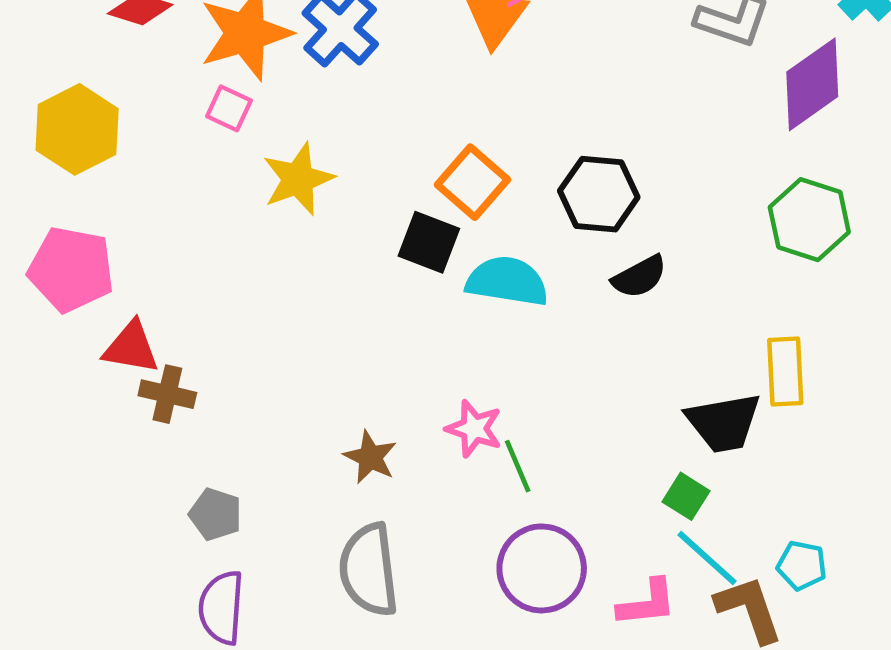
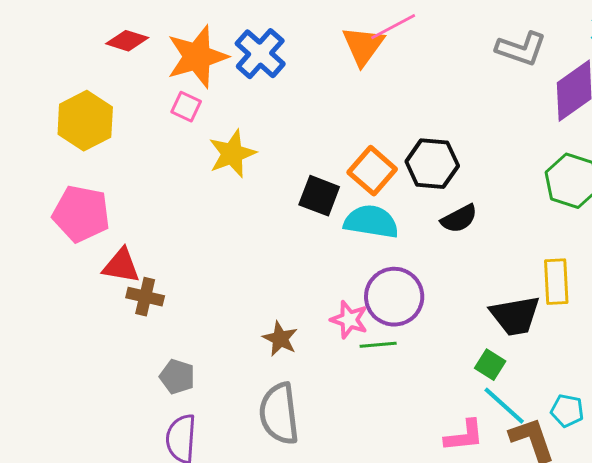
orange square: (473, 182) -> (372, 171), moved
green line: (518, 466) -> (378, 345), turned -72
purple circle: (542, 568) -> (394, 297), moved

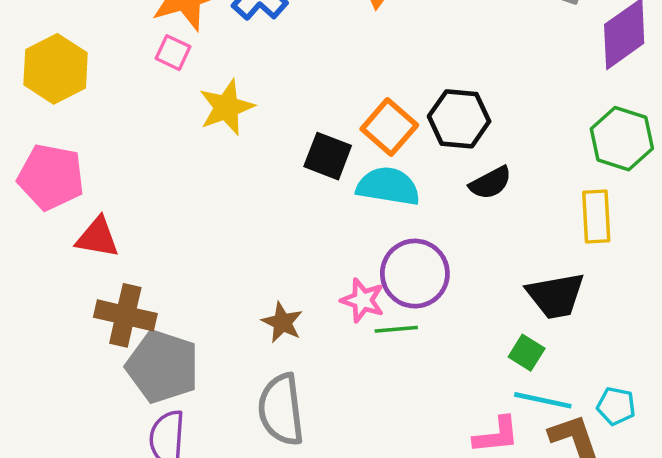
yellow rectangle: (556, 282) -> (596, 217), moved
brown cross: (145, 297) -> (125, 315), moved, size x1.4
gray pentagon: (177, 377) -> (163, 367), size x1.8
cyan line: (504, 406) -> (543, 400), turned -30

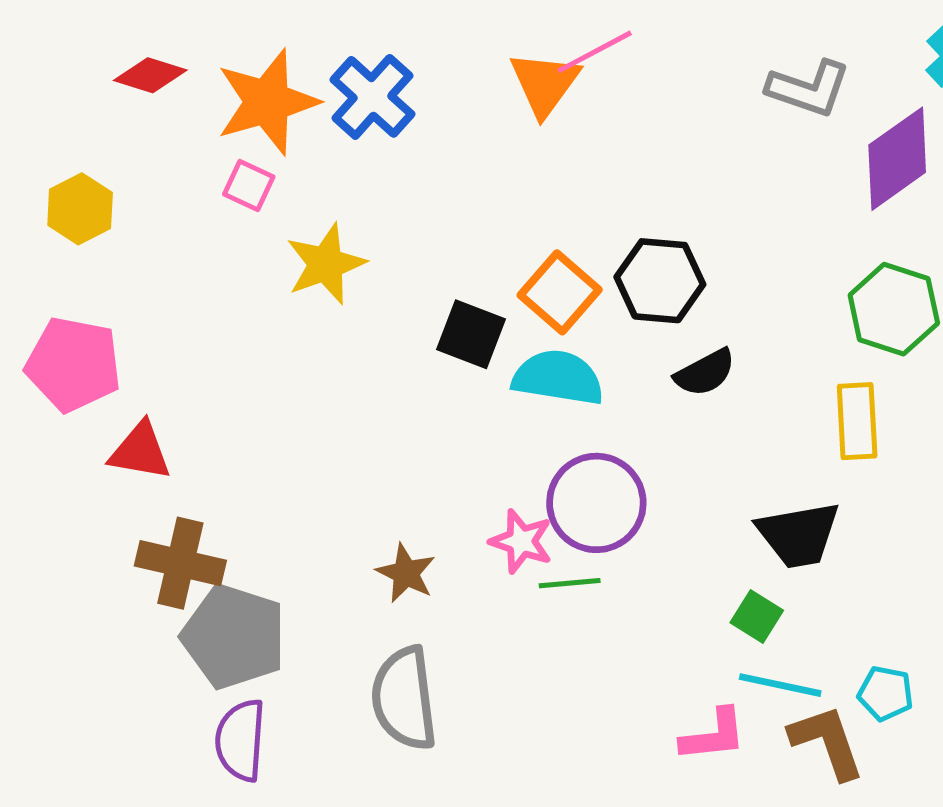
yellow hexagon: (56, 69) -> (80, 209), size x0.7

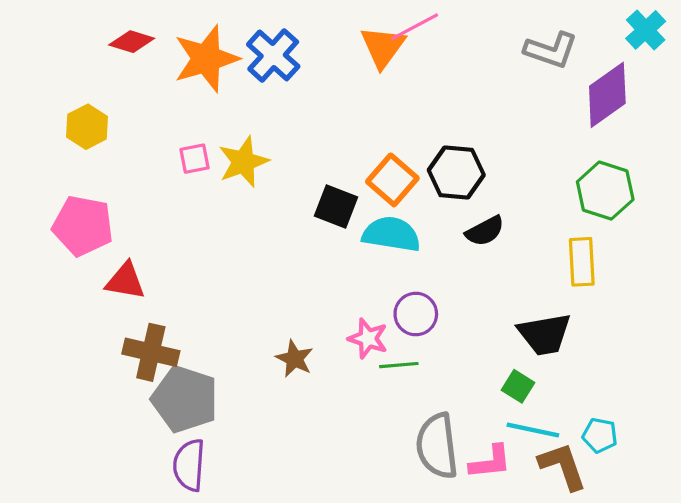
pink square: (249, 185) -> (194, 159), moved, turned -36
purple circle: (596, 503) -> (416, 314), size x0.7
gray semicircle: (404, 698) -> (437, 446), moved

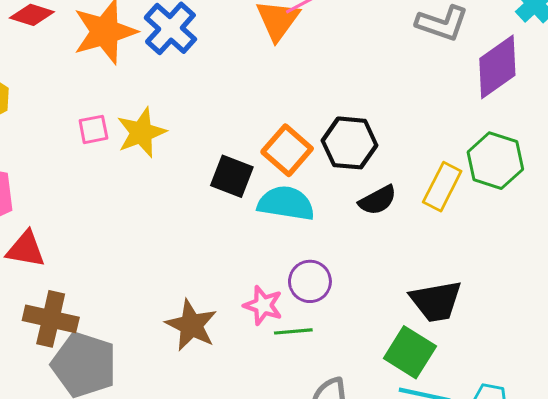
yellow rectangle: (582, 262) -> (442, 187), moved, turned 30
brown star: (294, 359) -> (191, 325), size x1.4
green square: (518, 386) -> (410, 352), size x1.6

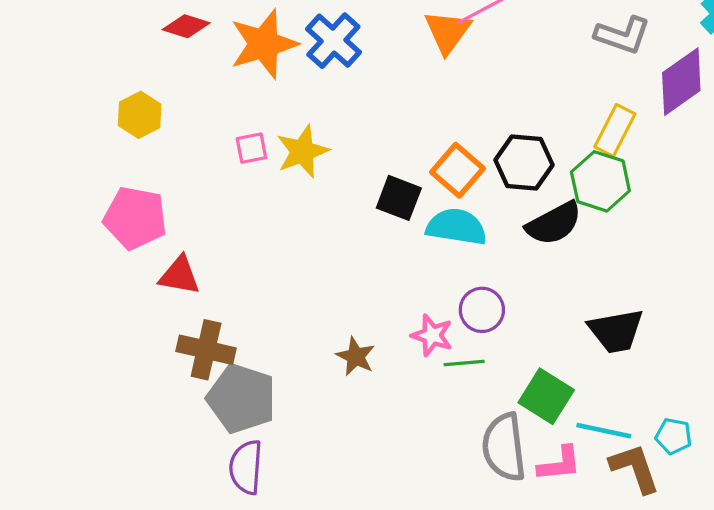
green hexagon: (495, 161) -> (600, 181), moved
yellow rectangle: (442, 187) -> (615, 130), moved
black semicircle: (378, 200) -> (554, 223), size x1.4
brown star: (191, 325) -> (356, 356), size x0.7
green square: (410, 352) -> (546, 396), moved

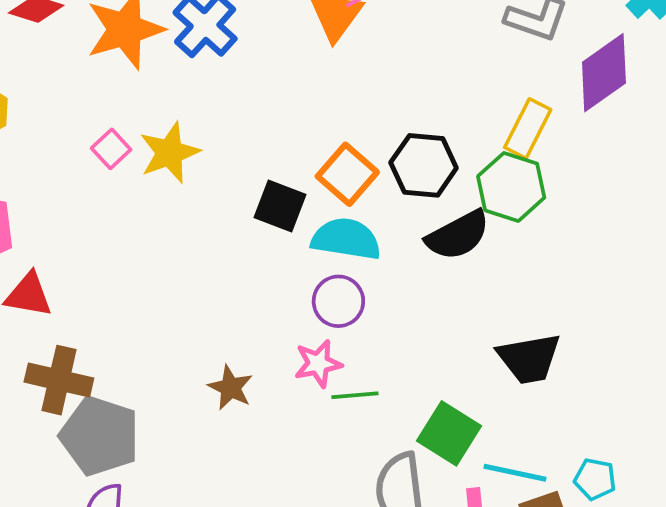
pink square: (251, 148) -> (111, 149), turned -32
purple circle: (482, 310) -> (338, 301), moved
pink star: (432, 335) -> (318, 364), turned -30

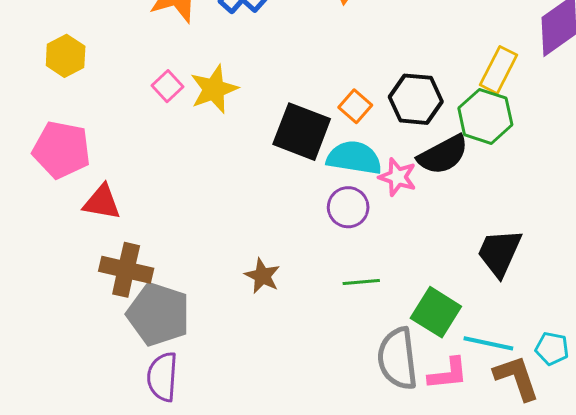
orange square: (347, 174) -> (355, 106), size x0.7
black square: (280, 206) -> (302, 132), size x1.4
black trapezoid: (529, 358) -> (499, 253), turned 124
pink star: (318, 364) -> (398, 177), moved, turned 30

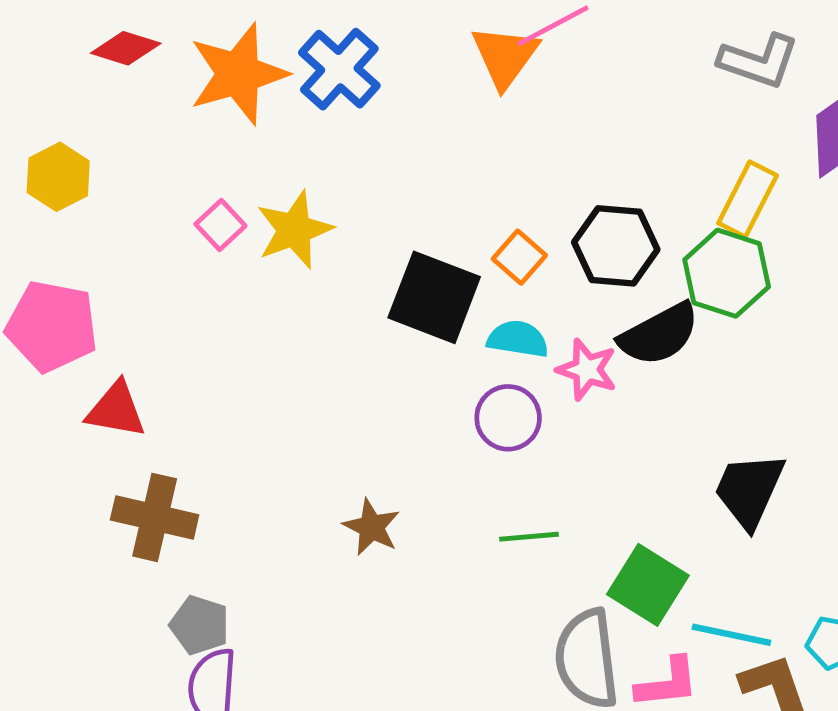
cyan semicircle: (354, 158) -> (518, 339), size x0.7
gray pentagon: (158, 314) -> (200, 625), moved, size x0.6

